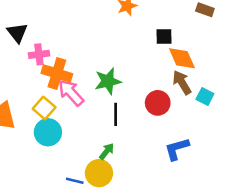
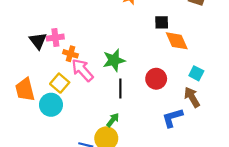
black triangle: (17, 33) -> (38, 41), moved
orange cross: (57, 74) -> (70, 54), size x0.6
brown arrow: (182, 82) -> (192, 97), moved
cyan circle: (48, 132) -> (51, 105), moved

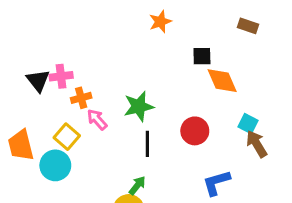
orange cross: (70, 54) -> (81, 98), turned -32
pink arrow: (82, 70) -> (97, 119), size x0.7
brown arrow: (192, 97) -> (257, 144), moved

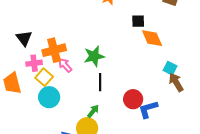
pink cross: (61, 76) -> (34, 63), moved
orange cross: (81, 98) -> (54, 50), size x1.6
red circle: (195, 131) -> (133, 99), moved
cyan circle: (55, 165) -> (49, 97), moved

